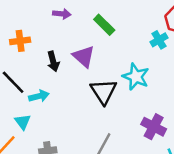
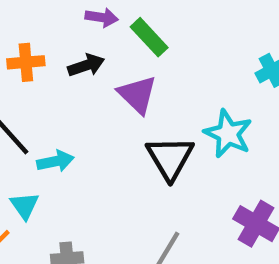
green rectangle: (104, 25) -> (149, 37), moved
black arrow: (53, 61) -> (86, 65), moved, turned -96

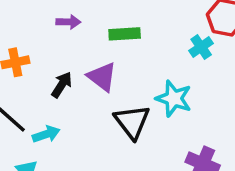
green rectangle: (149, 37) -> (125, 34), moved, turned -44
black arrow: (86, 65) -> (62, 85), moved, turned -32

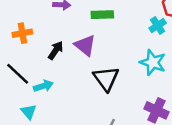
cyan star: (174, 99) -> (153, 62), moved

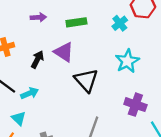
cyan cross: (158, 26) -> (120, 23), moved
cyan star: (153, 62) -> (127, 61), turned 30

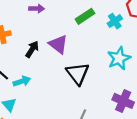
green rectangle: (76, 22) -> (85, 16), moved, turned -30

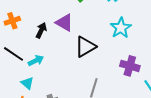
black triangle: (78, 73) -> (85, 47), turned 45

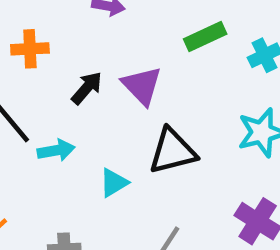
cyan triangle: (27, 83) -> (114, 183), moved, turned 32

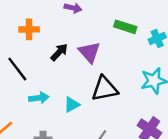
green rectangle: (205, 36) -> (125, 27), turned 40
cyan arrow: (56, 150) -> (39, 98), moved

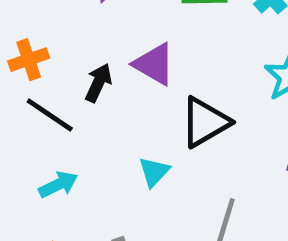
black line: (17, 69) -> (50, 115), moved
cyan arrow: (39, 98) -> (58, 185), moved

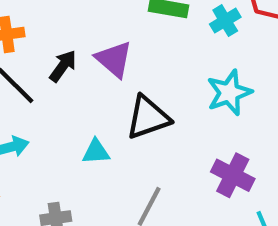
cyan triangle: (154, 172) -> (96, 152), turned 32

